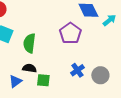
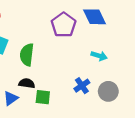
cyan arrow: (109, 20) -> (99, 56), moved, turned 56
purple pentagon: (70, 33) -> (64, 25), moved

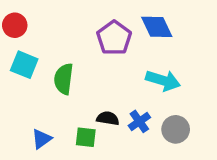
cyan arrow: (99, 56) -> (163, 80), size x1.5
black semicircle: (27, 83) -> (108, 118), moved

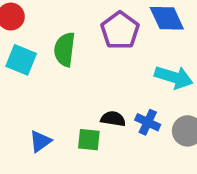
green semicircle: (64, 79) -> (65, 49), moved
blue cross: (139, 121) -> (148, 122), turned -30

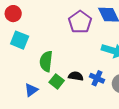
green semicircle: (65, 49) -> (46, 61), moved
green square: (89, 140) -> (57, 81), moved, turned 32

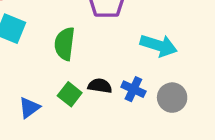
green semicircle: (46, 61) -> (65, 44), moved

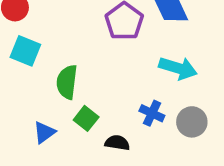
green semicircle: (65, 44) -> (67, 82), moved
black semicircle: (100, 86) -> (117, 143), moved

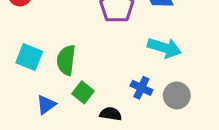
cyan square: (25, 51) -> (29, 57), moved

